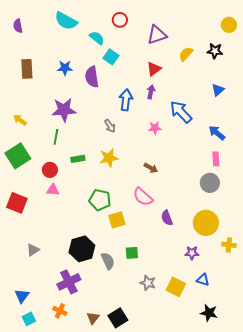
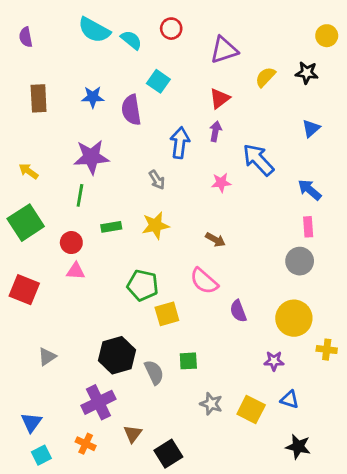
cyan semicircle: (97, 38) -> (131, 40), moved
brown triangle: (93, 318) -> (133, 434), moved

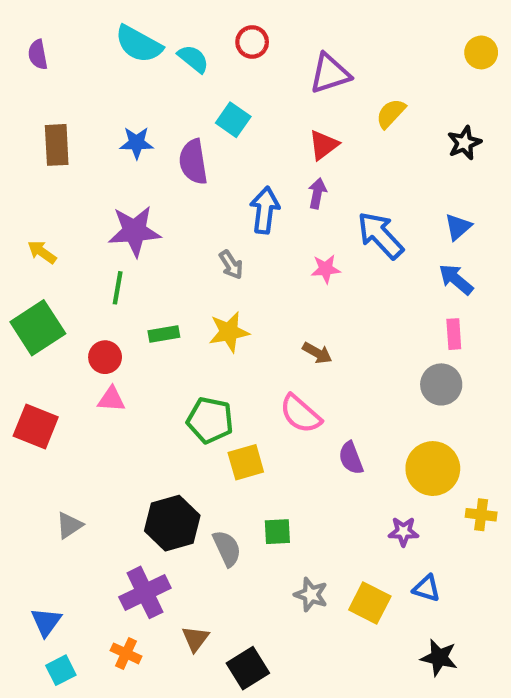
black star: (307, 73) -> (464, 143), moved, turned -30
blue triangle: (311, 128) -> (458, 227), moved

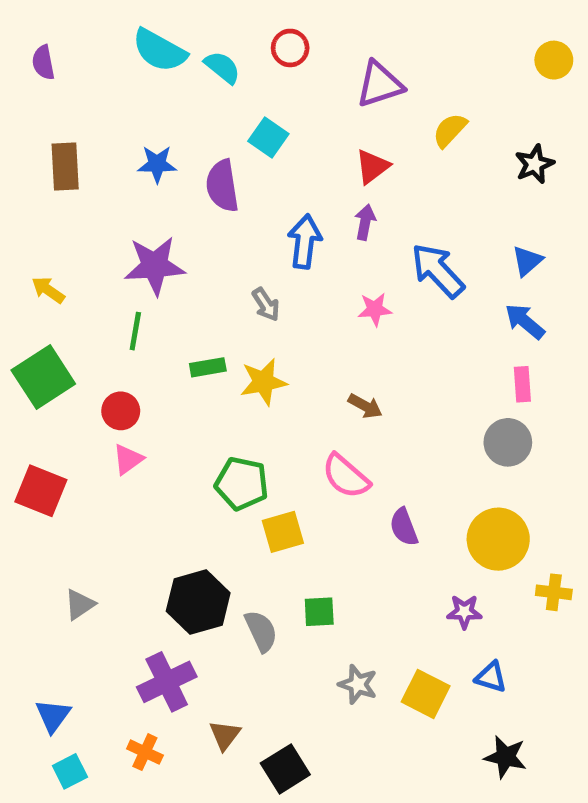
green rectangle: (164, 334) -> (208, 367), moved
pink triangle: (111, 399) -> (128, 459), turned -40

